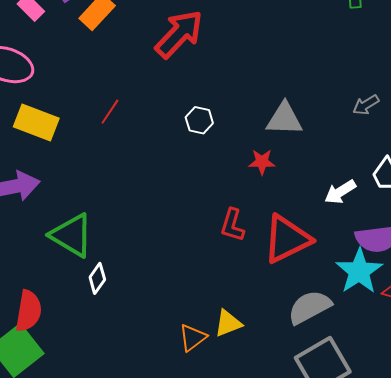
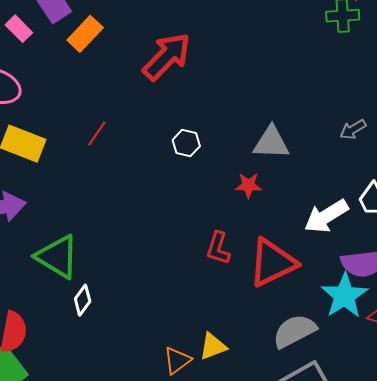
white arrow: (340, 192) -> (326, 216), size x1.4

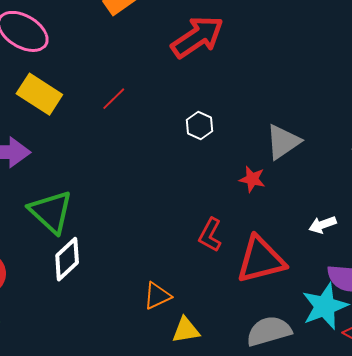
gray triangle: (271, 143) -> (283, 142), turned -48
white arrow: (326, 216) -> (323, 225), size x0.6
white diamond: (83, 300) -> (67, 259), size x1.4
orange triangle: (177, 360) -> (157, 296), moved

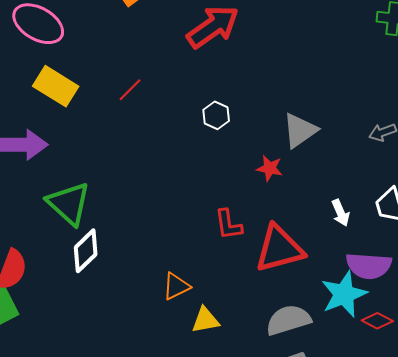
white arrow: (323, 225) -> (341, 213), turned -92
red L-shape: (210, 235) -> (228, 225), turned -36

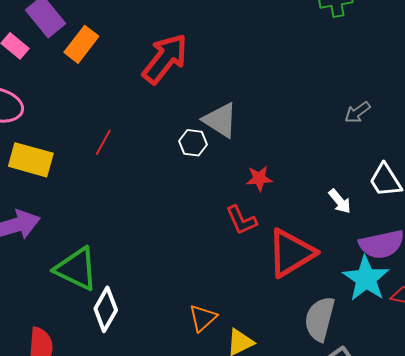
gray triangle: (300, 130) -> (220, 120), moved, turned -36
red L-shape: (228, 225) -> (241, 220), moved
gray semicircle: (288, 320) -> (320, 319), turned -42

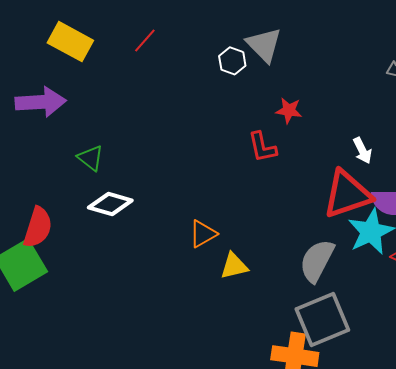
red triangle: (291, 253) -> (347, 194), moved
green triangle: (76, 269) -> (91, 158), size x0.6
white diamond: (106, 309) -> (110, 204), turned 63

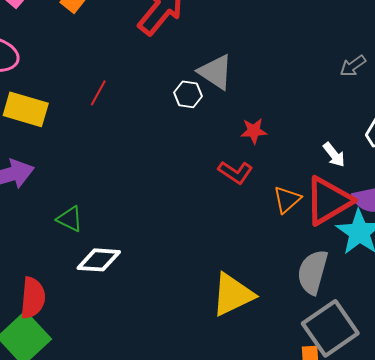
red L-shape: (262, 147) -> (235, 172), turned -32
orange triangle: (203, 234) -> (287, 200), moved
yellow triangle: (234, 266) -> (233, 295), size x1.6

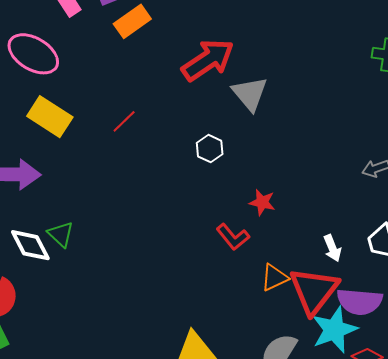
gray triangle: (216, 72) -> (250, 94), moved
red triangle: (328, 201) -> (314, 291), turned -38
white diamond: (99, 260) -> (30, 245), moved, turned 42

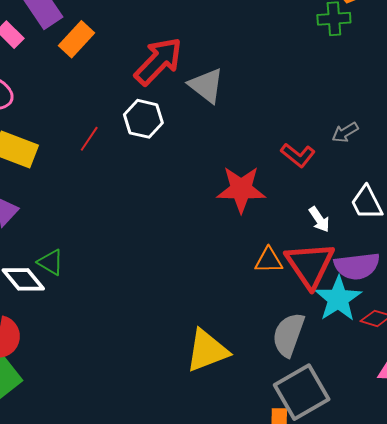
white hexagon: (210, 149) -> (143, 119), moved, size x1.4
red star: (262, 202) -> (241, 189), size x1.8
red L-shape: (233, 237) -> (298, 155), moved
orange triangle: (274, 278) -> (269, 260), turned 36

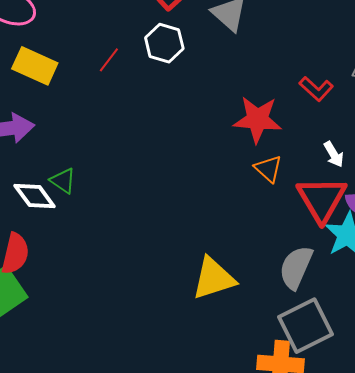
orange triangle: (269, 260) -> (268, 169), moved, turned 40

